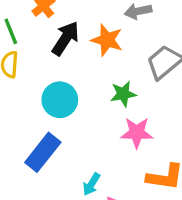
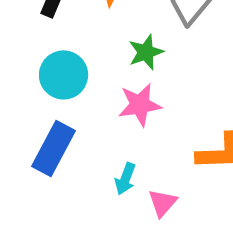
pink star: (137, 133) -> (140, 105), moved

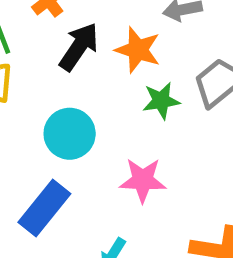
green star: (146, 52) -> (161, 101), moved

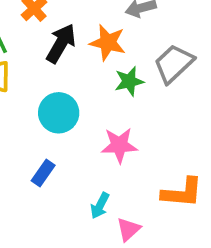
blue rectangle: (44, 208) -> (43, 173), size x0.6

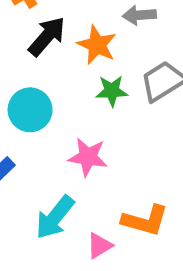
cyan arrow: (100, 206) -> (55, 217), size x1.6
pink triangle: (129, 229) -> (99, 246), moved

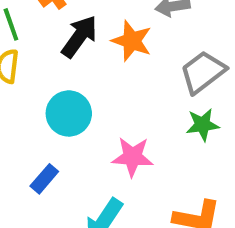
green star: (112, 91) -> (203, 125), moved

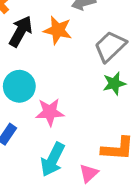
pink star: (133, 157) -> (50, 112), moved

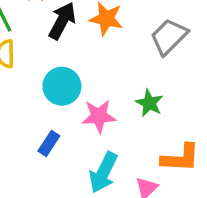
green star: (114, 83) -> (149, 103), moved, turned -30

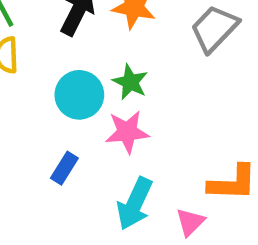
green star: (149, 103) -> (130, 82), moved

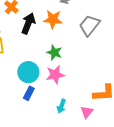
cyan circle: (79, 95) -> (28, 72), moved
cyan arrow: (135, 204) -> (61, 106), size x0.6

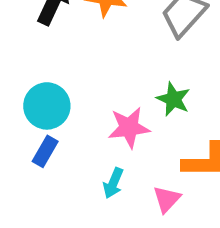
green star: (54, 53) -> (173, 99), moved
pink star: (55, 75) -> (129, 128), moved

